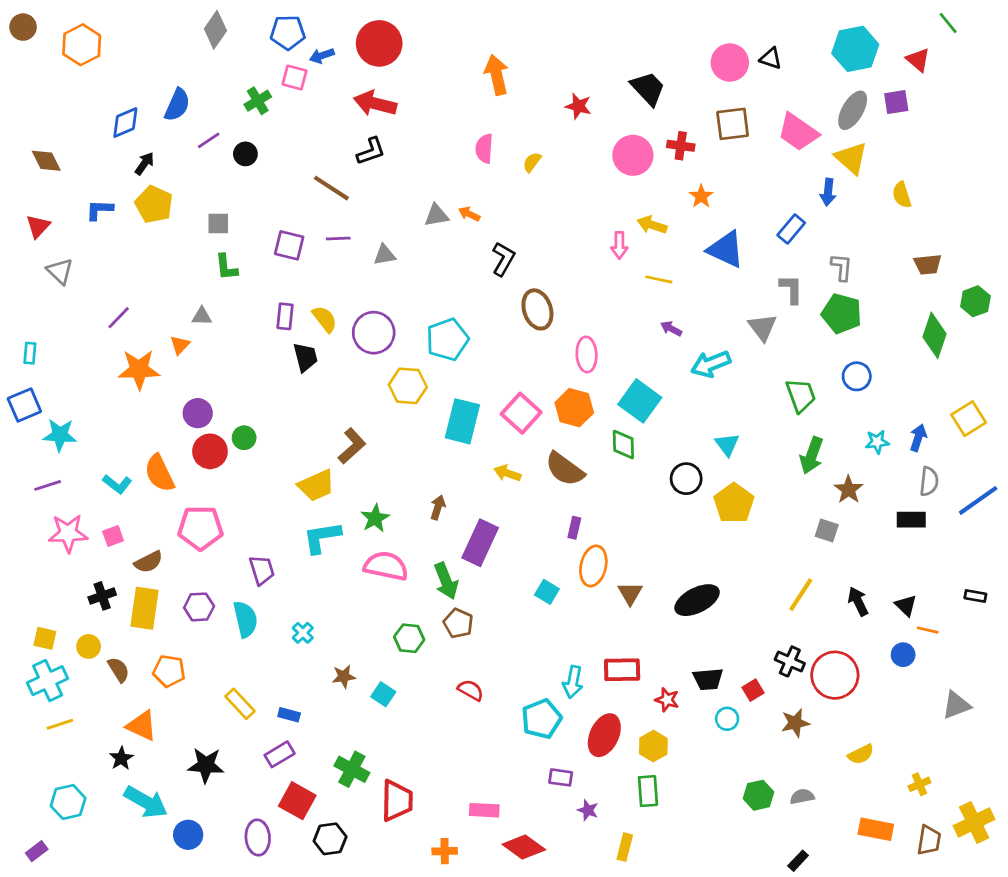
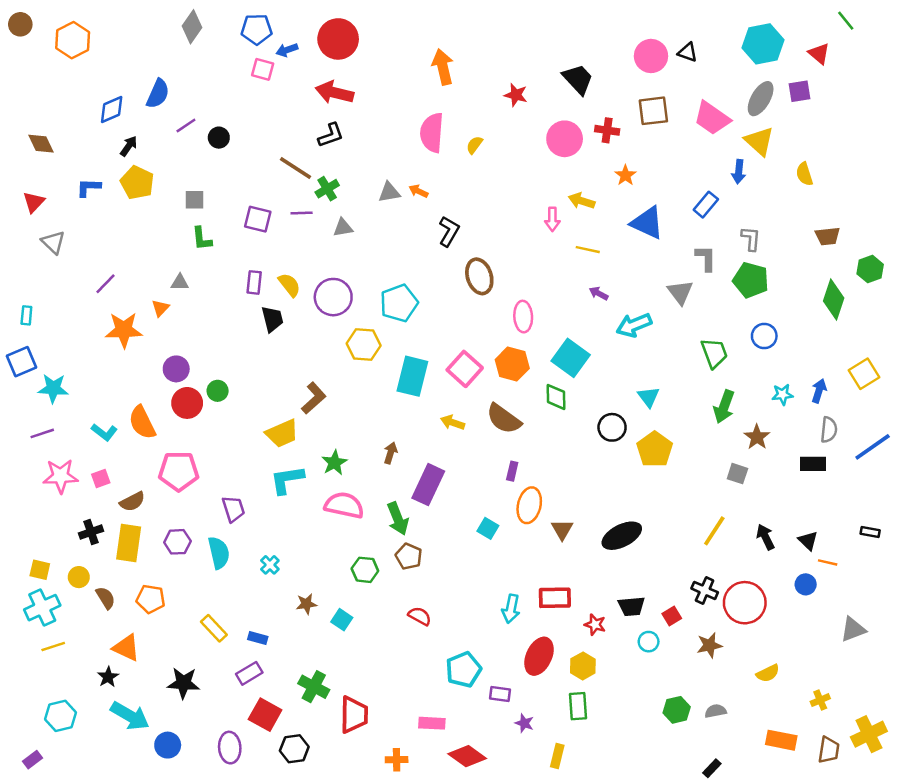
green cross: (258, 101) -> (327, 189), moved
pink semicircle: (484, 148) -> (432, 133), size x1.5
cyan pentagon: (542, 719) -> (464, 670), moved

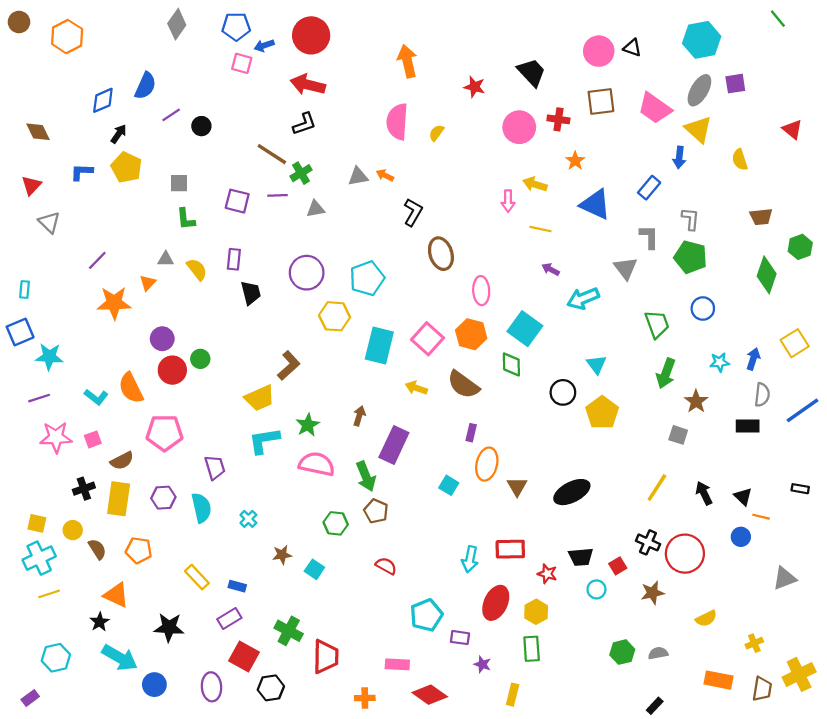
red triangle: (819, 54) -> (792, 129), moved
yellow semicircle: (289, 285) -> (197, 269), moved

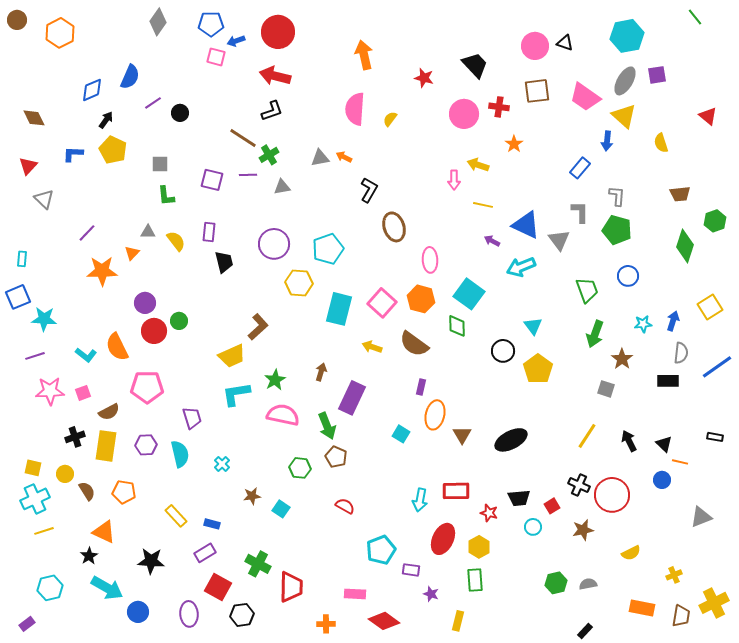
blue triangle: (595, 204) -> (526, 225), moved

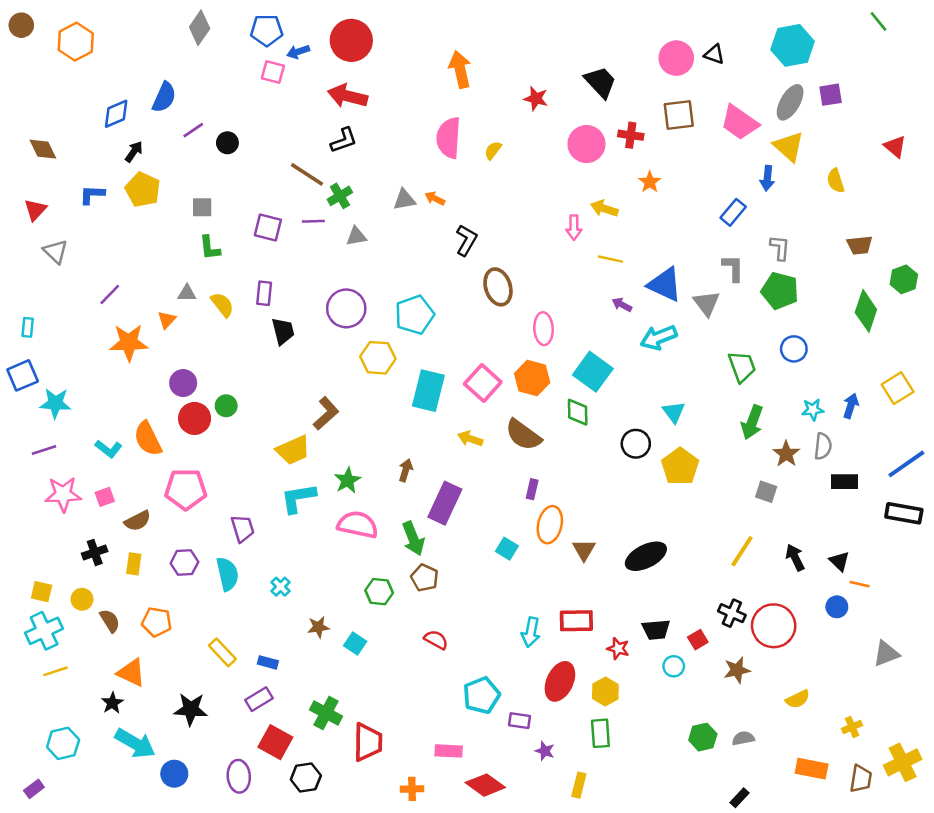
gray semicircle: (681, 353) -> (823, 446), moved
black rectangle: (715, 437) -> (904, 513), moved, size x1.8
yellow rectangle: (106, 446) -> (134, 564), size x0.6

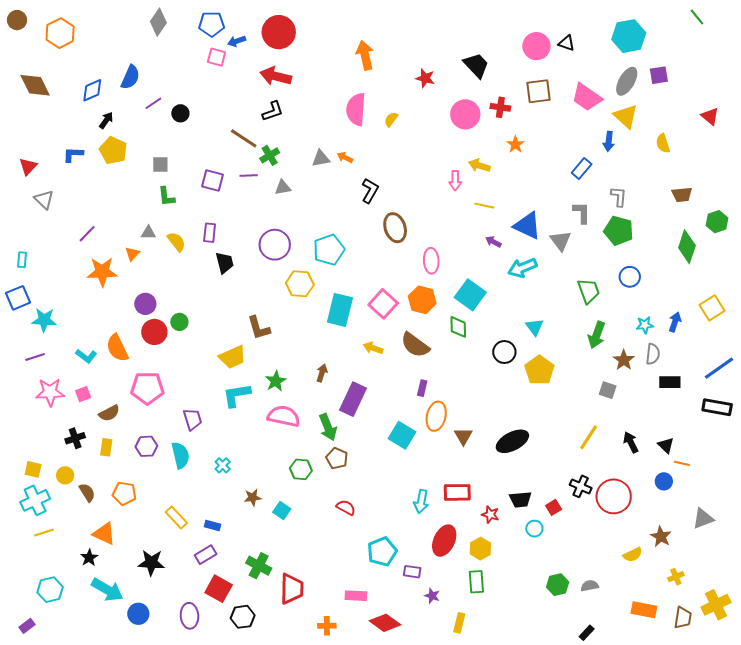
brown diamond: (43, 149) -> (35, 85), moved, size x1.4
brown L-shape: (326, 413) -> (259, 328), turned 116
cyan square: (507, 549) -> (402, 435), size x1.5
brown star: (737, 670) -> (661, 537), moved, turned -30

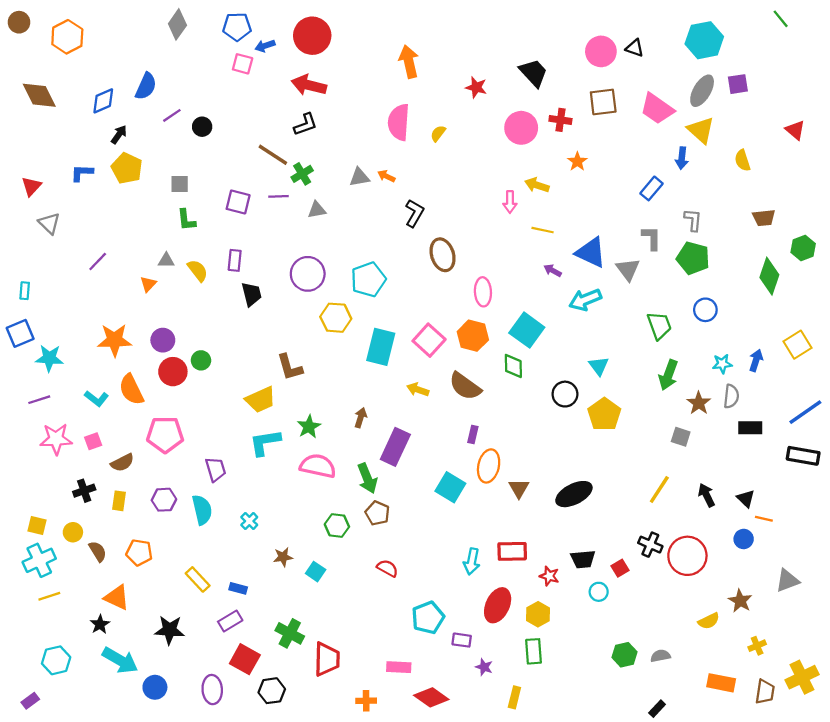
orange star: (102, 272) -> (114, 340), moved

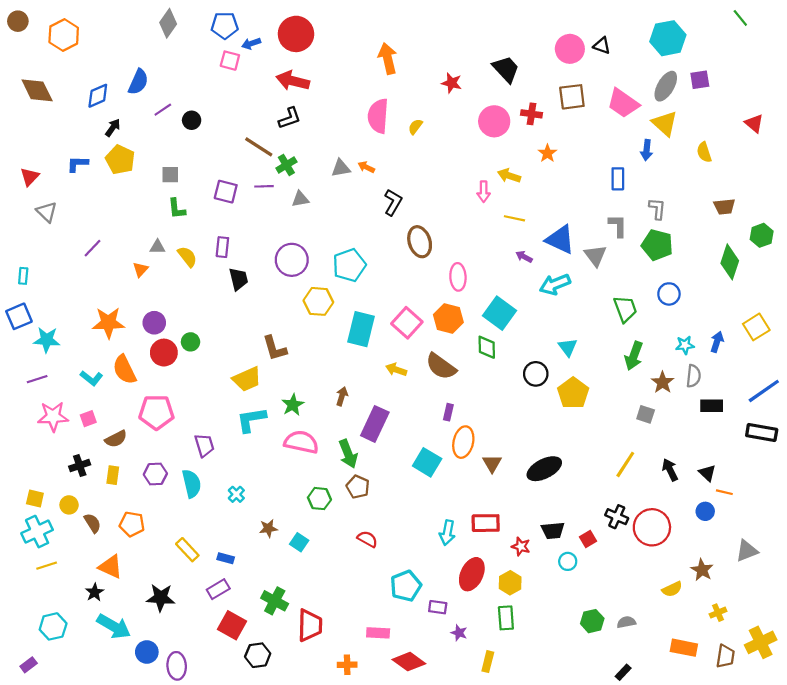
blue rectangle: (651, 188) -> (618, 179), turned -40
purple ellipse: (212, 690) -> (177, 666), moved

